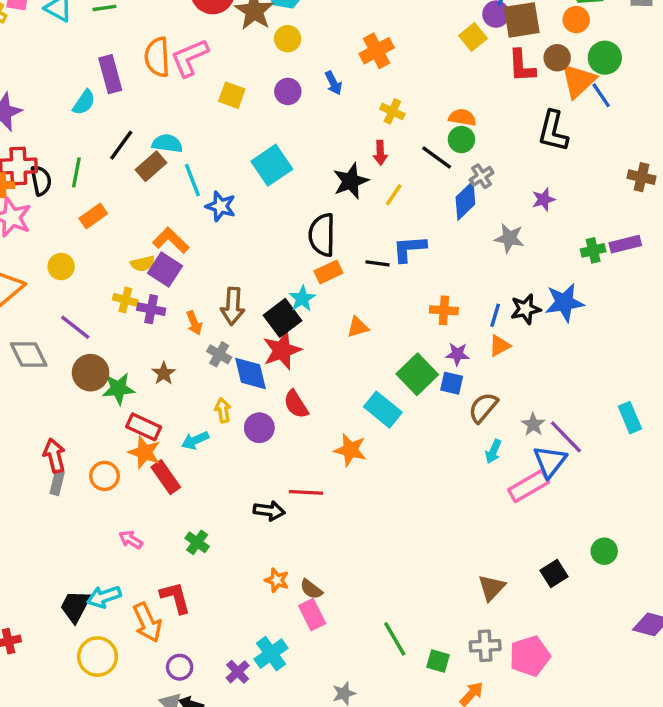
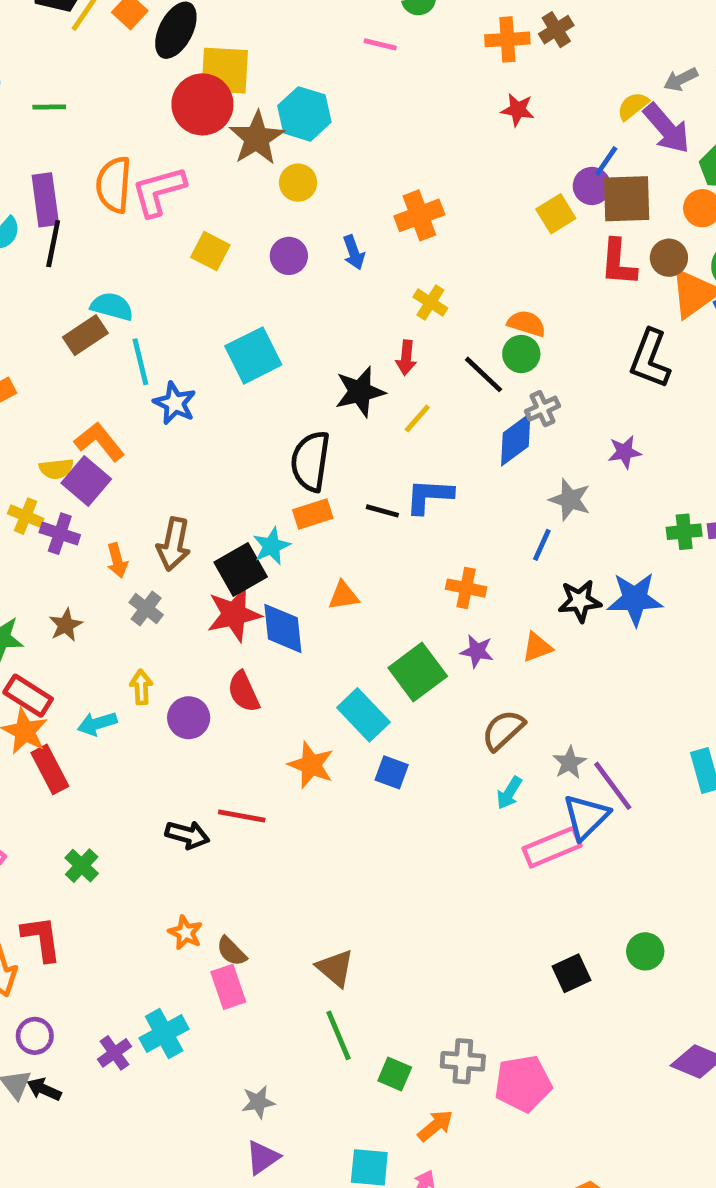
black line: (121, 145) -> (53, 244), moved, turned -32
blue line: (495, 315) -> (542, 545), moved
blue diamond: (251, 374) -> (283, 628), moved
blue square: (452, 383) -> (392, 772), moved
brown triangle: (491, 588) -> (335, 968), moved, turned -40

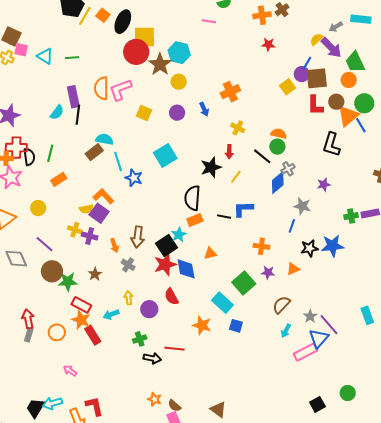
green cross: (82, 866) -> (140, 339), moved, turned 32

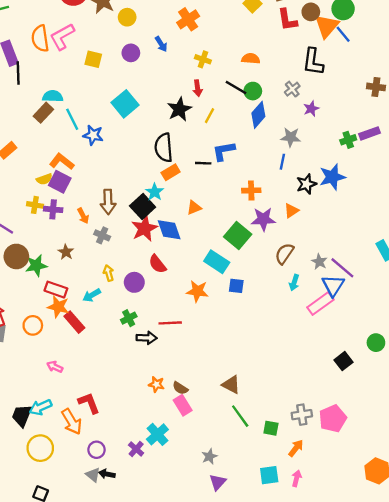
green circle: (277, 147) -> (253, 91), moved
gray cross: (288, 169) -> (292, 89), moved
purple star: (268, 272) -> (263, 219), size x1.5

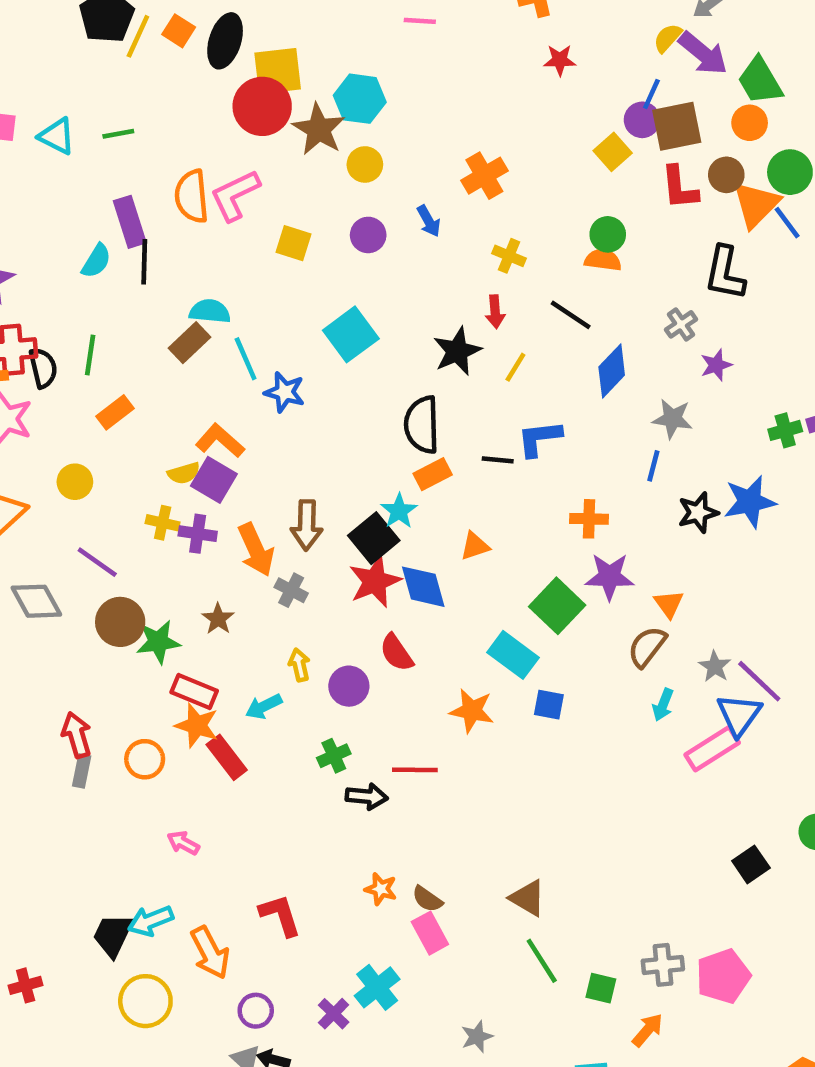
green circle: (253, 91) -> (608, 234), moved
orange triangle: (291, 211) -> (669, 604), moved, turned -35
orange arrow: (83, 216) -> (256, 550), size x1.6
red L-shape: (89, 403) -> (280, 915), moved

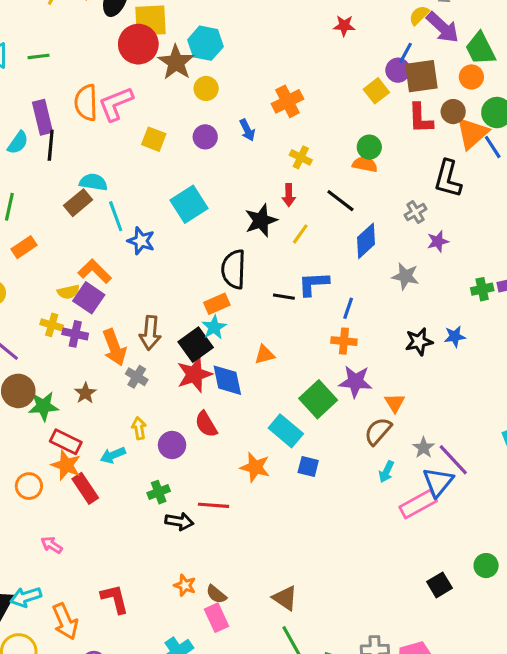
blue line: (653, 466) -> (348, 308), moved
orange rectangle: (433, 474) -> (217, 304), moved
blue star: (750, 502) -> (455, 336), size x0.6

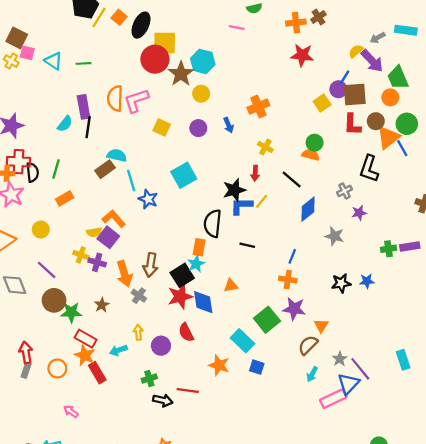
red star: (344, 26) -> (302, 55), size x1.5
blue L-shape: (313, 284) -> (241, 206), moved
orange rectangle: (217, 304) -> (199, 247), turned -60

